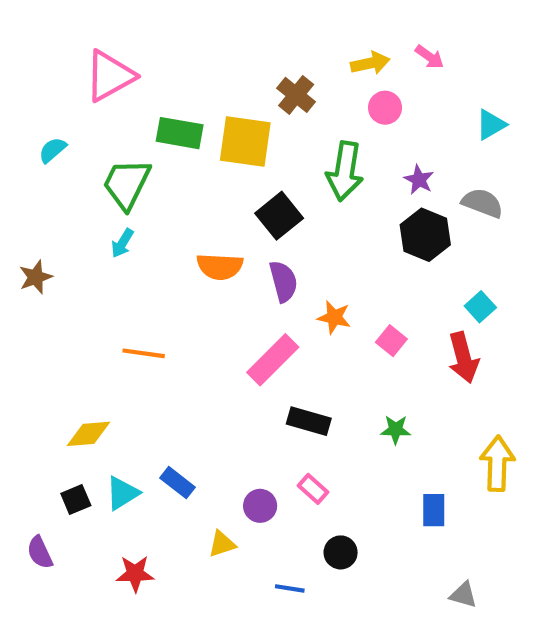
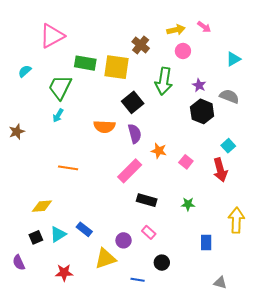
yellow triangle: (222, 544) -> (105, 259), size x1.6

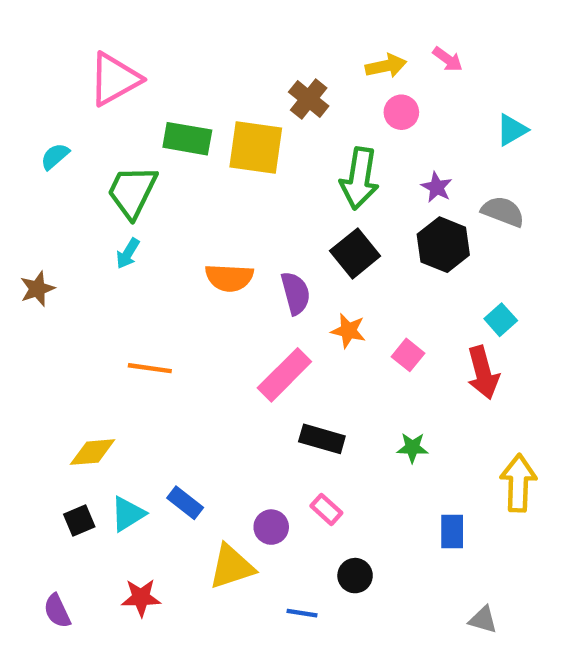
black square: (133, 102) -> (355, 253), moved
purple semicircle: (19, 263) -> (57, 611), moved

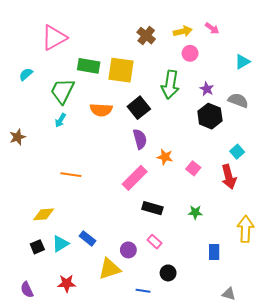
brown cross: (309, 99) -> (146, 36), moved
black square: (355, 253) -> (139, 108), moved
orange semicircle: (229, 278) -> (101, 110), moved

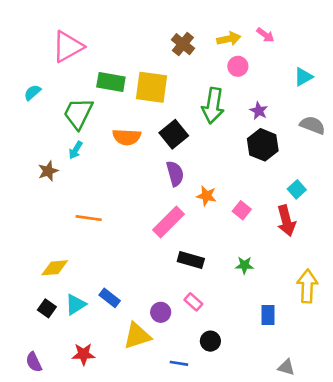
gray semicircle: (238, 100) -> (312, 125), moved
brown star: (17, 137) -> (48, 171), moved
black square: (37, 247) -> (47, 308), turned -32

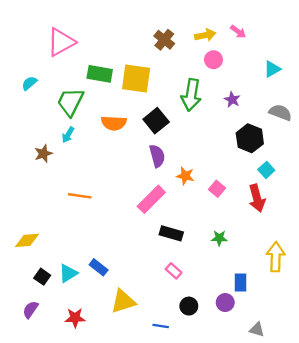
black hexagon: (263, 145) -> (250, 138), moved
yellow diamond: (55, 268) -> (27, 240), moved
purple circle: (161, 312) -> (225, 303), moved
purple semicircle: (34, 362) -> (30, 310), moved, turned 60

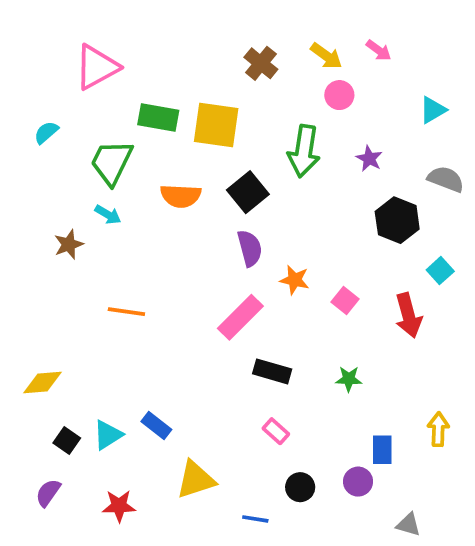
yellow arrow: (205, 35) -> (326, 56), turned 48
cyan arrow: (68, 135) -> (108, 215), turned -91
cyan square: (266, 170) -> (440, 271), moved
yellow arrow: (276, 257) -> (438, 429), moved, size x0.7

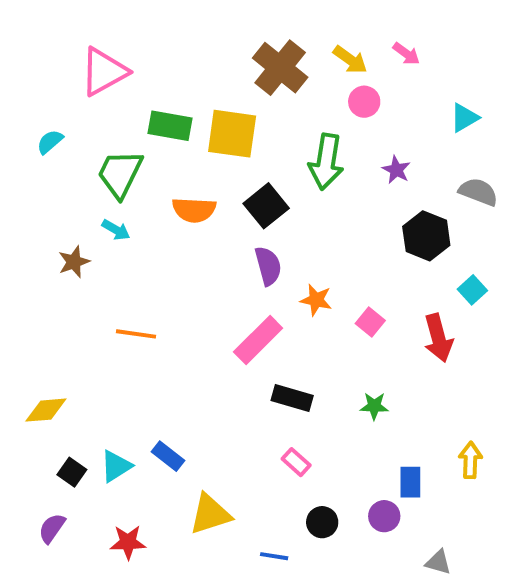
brown cross: (261, 63) -> (280, 68), size x1.5

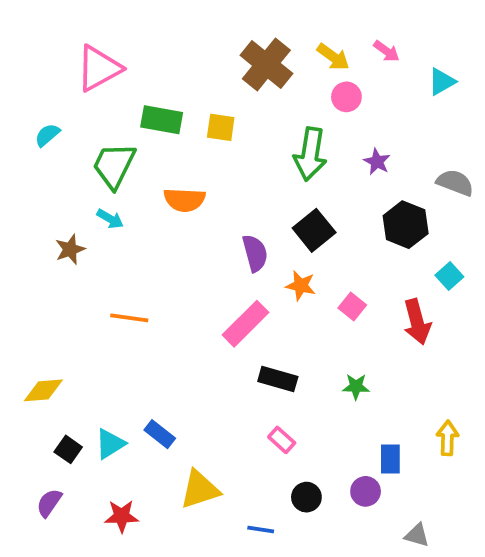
cyan triangle: (464, 118) -> (442, 82), moved
yellow square: (232, 134) -> (221, 127), size x0.6
black square: (266, 206) -> (314, 230), moved

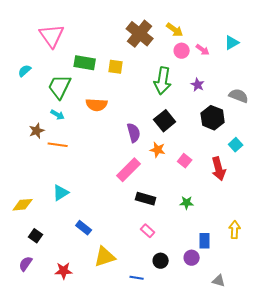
pink arrow: (386, 51) -> (203, 50), moved
pink triangle: (99, 68) -> (52, 36), turned -36
orange line: (129, 318) -> (58, 145), moved
cyan triangle: (110, 444) -> (61, 193), moved

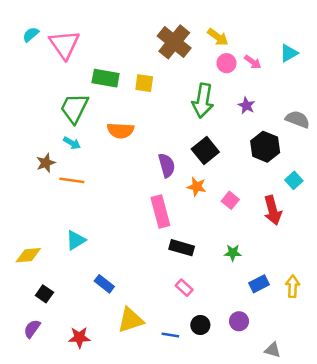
cyan semicircle: (25, 71) -> (31, 35), moved
pink rectangle: (129, 170) -> (160, 212), turned -60
blue rectangle: (205, 241) -> (259, 284), moved, turned 63
blue line: (137, 278) -> (170, 335), moved

